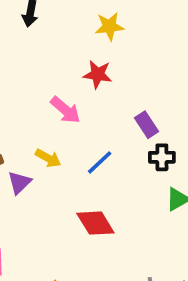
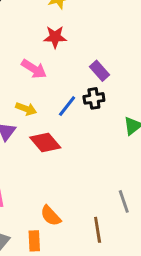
black cross: (162, 157) -> (94, 98), moved
red diamond: (95, 223) -> (45, 143), moved

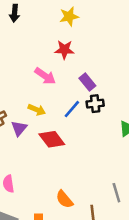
purple rectangle: (99, 71) -> (87, 82), moved
orange semicircle: (51, 216) -> (64, 199), moved

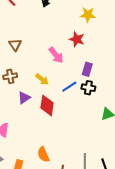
purple rectangle: (87, 82) -> (87, 69), turned 40
purple triangle: (19, 128) -> (24, 98), moved
red diamond: (52, 139) -> (47, 105), turned 30

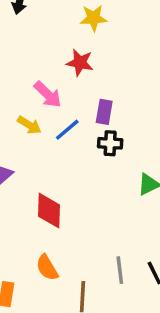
yellow arrow: (42, 79) -> (29, 125), moved
blue line: (69, 87) -> (67, 130), moved
red diamond: (47, 105) -> (49, 211), moved

